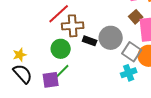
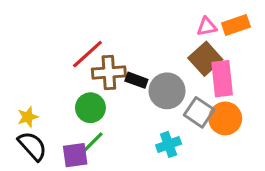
brown square: (136, 17) -> (205, 59), size x1.5
black rectangle: (90, 41) -> (136, 80), moved
cyan cross: (129, 73) -> (169, 144), moved

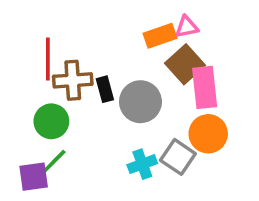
orange rectangle: (236, 25) -> (160, 36), moved
red line: (87, 54) -> (48, 59), turned -48
black rectangle: (136, 80) -> (105, 89), turned 55
gray square: (199, 112) -> (178, 157), moved

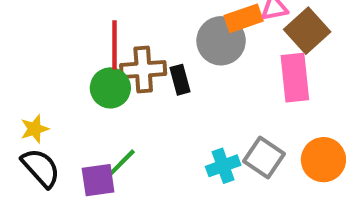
brown square: (185, 64) -> (307, 31), moved
gray circle: (140, 102) -> (221, 41), moved
green circle: (51, 121) -> (110, 88), moved
orange circle: (208, 134) -> (323, 160), moved

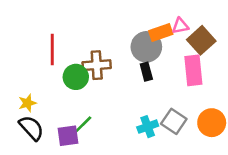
red line: (114, 45) -> (52, 49), moved
black rectangle: (180, 80) -> (146, 72), moved

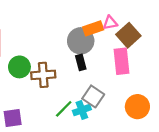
brown cross: (97, 65) -> (43, 75), moved
gray square: (174, 121) -> (93, 96), moved
green line: (82, 125) -> (64, 109), moved

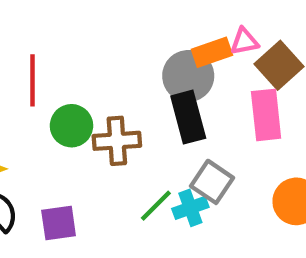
black rectangle: (81, 62) -> (188, 117), size x1.6

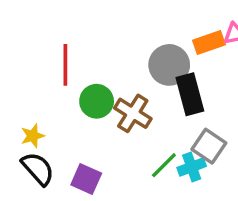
gray circle: (188, 76) -> (169, 65), moved
brown cross: (117, 141) -> (133, 113), turned 36
purple square: (59, 223) -> (86, 179), turned 32

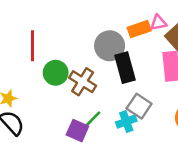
green line: (164, 165) -> (92, 120), moved
purple square: (86, 179) -> (77, 131), moved

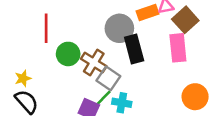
gray square: (139, 106) -> (108, 78), moved
cyan cross: (126, 122) -> (122, 103), moved, turned 30

